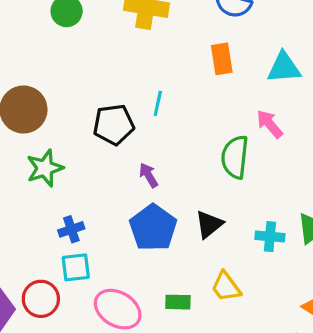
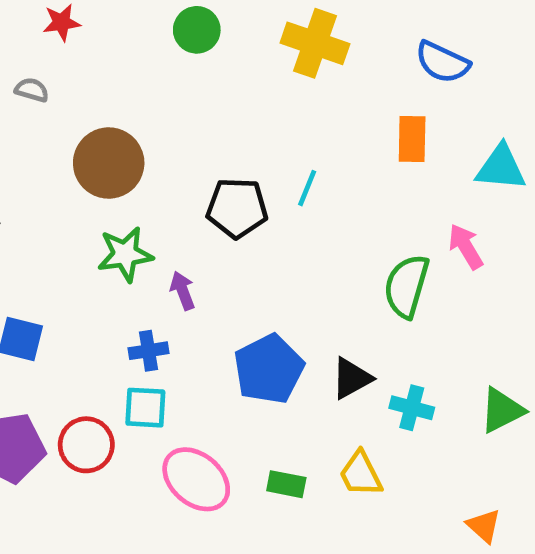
purple arrow: (149, 175) -> (183, 291), moved
cyan cross: (270, 237) -> (412, 408), moved

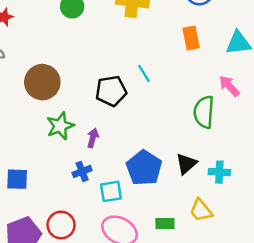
cyan line: (307, 188) -> (144, 74), turned -42
purple arrow: (183, 291) -> (93, 138), turned 48
cyan square: (145, 408) -> (111, 191), moved

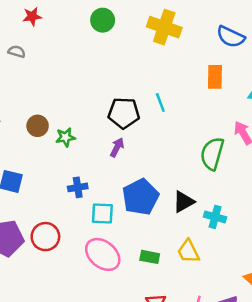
brown circle: (42, 82) -> (38, 126), moved, size x0.6
green star: (60, 126) -> (65, 137), size x0.7
purple arrow: (93, 138) -> (117, 147), moved

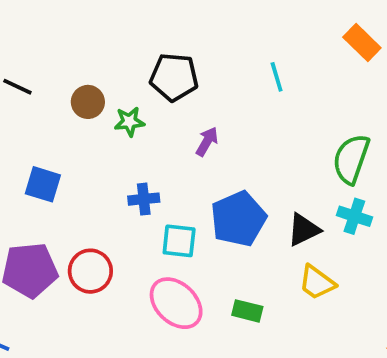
orange rectangle: (215, 77) -> (362, 43), turned -50
black pentagon: (124, 113) -> (174, 77), moved
cyan cross: (215, 217) -> (354, 216), moved
yellow trapezoid: (188, 252) -> (317, 282), moved, turned -30

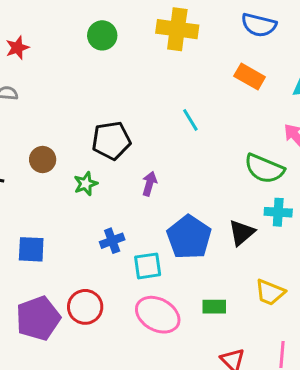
brown circle: (88, 102) -> (43, 160), moved
green semicircle: (351, 159) -> (264, 169), turned -72
yellow trapezoid: (317, 282) -> (270, 292), moved

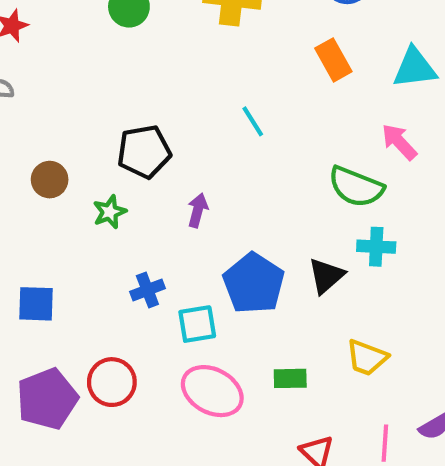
orange rectangle: (250, 77) -> (333, 60), turned 32

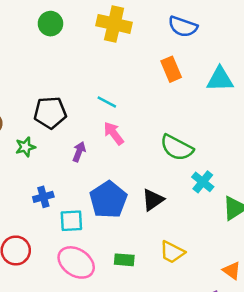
cyan line: (253, 121) -> (107, 102), moved, turned -36
pink arrow: (399, 142) -> (114, 133), moved
cyan cross: (376, 247) -> (203, 182), moved, turned 30

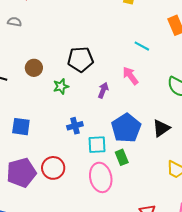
cyan line: (107, 102) -> (142, 46), moved
green rectangle: (124, 260) -> (122, 157), moved, turned 63
pink ellipse: (76, 262) -> (101, 177), turned 44

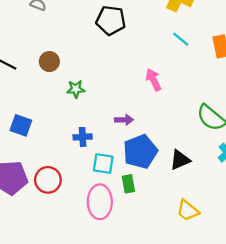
cyan line: (142, 46) -> (181, 39), moved
black pentagon: (81, 59) -> (111, 20), moved
pink arrow: (130, 76) -> (153, 80), moved
purple arrow: (103, 90) -> (124, 120), moved, turned 56

